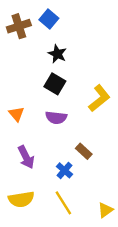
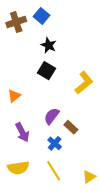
orange triangle: (16, 114) -> (14, 96), turned 32
purple semicircle: (56, 118) -> (52, 116), moved, turned 120

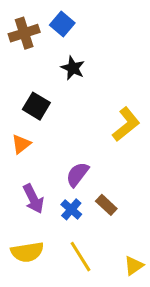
black square: (47, 71) -> (36, 106), moved
brown rectangle: (71, 127) -> (106, 205), moved
blue cross: (55, 143) -> (71, 209), moved

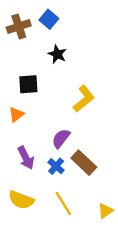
black square: (36, 106) -> (28, 84), turned -35
yellow L-shape: (126, 124) -> (84, 99), moved
brown rectangle: (106, 205) -> (84, 163), size x1.5
yellow semicircle: (27, 252) -> (21, 200), turned 30

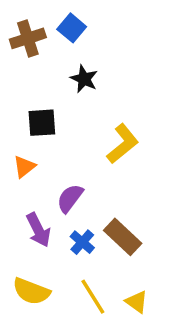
purple semicircle: (61, 139) -> (70, 198), moved
yellow triangle: (105, 211) -> (137, 302), moved, turned -49

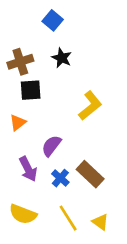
brown cross: (28, 38) -> (20, 62), moved

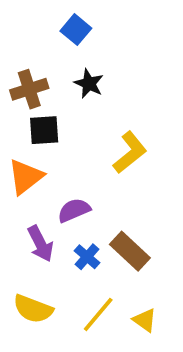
orange triangle: (18, 122) -> (26, 177), size x1.5
purple semicircle: (51, 146) -> (74, 210), turned 30
yellow line: (68, 218) -> (98, 314), turned 72

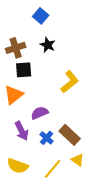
yellow triangle: (145, 320) -> (78, 160), moved

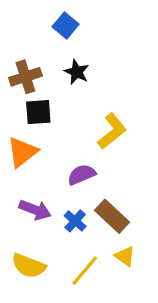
purple semicircle: (40, 113) -> (82, 175), moved
purple arrow: (22, 131) -> (35, 210), turned -42

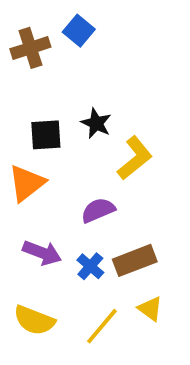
black star: (77, 72) -> (96, 123), moved
brown cross: (25, 77) -> (30, 48), moved
brown rectangle: (112, 216) -> (135, 260), turned -64

